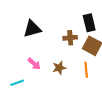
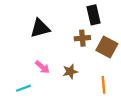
black rectangle: (89, 23) -> (94, 15), moved
orange line: (86, 70) -> (104, 85), moved

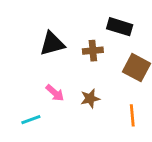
black rectangle: (94, 15) -> (120, 27), turned -60
brown cross: (82, 38) -> (93, 51), moved

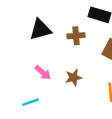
cyan line: (31, 120) -> (31, 102), moved

